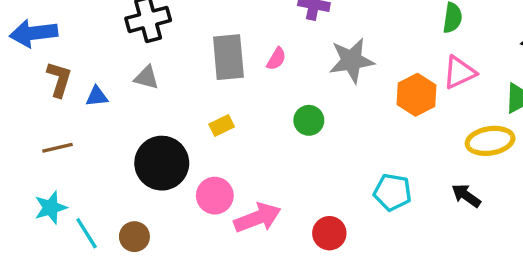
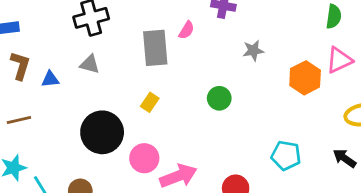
pink semicircle: (276, 59) -> (187, 30), moved
gray star: (352, 61) -> (253, 51), size x0.6
yellow rectangle: (222, 125) -> (150, 102), turned -30

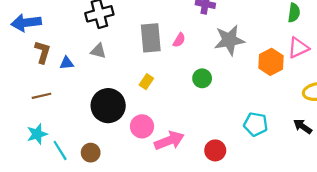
pink semicircle: (187, 30) -> (179, 40), moved
gray star: (253, 51) -> (229, 40), size x1.8

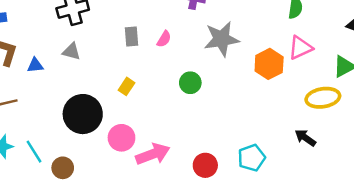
gray rectangle: (151, 38) -> (132, 36), size x0.6
cyan pentagon: (256, 124) -> (252, 158), moved, turned -30
cyan line: (60, 150) -> (34, 152), moved

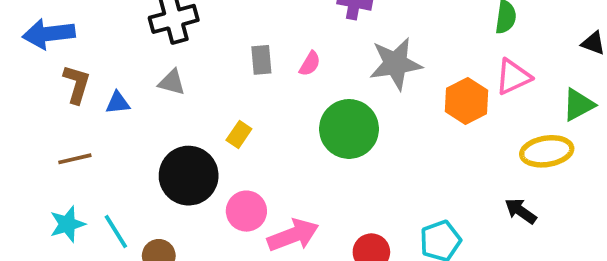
green circle: (190, 83) -> (349, 129), size x1.8
yellow rectangle: (127, 86) -> (239, 135), moved

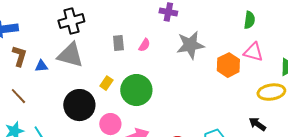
pink triangle: (513, 77) -> (253, 52), turned 40
gray triangle: (172, 82) -> (70, 55), size x1.8
green circle: (349, 129) -> (136, 90), moved
brown line: (75, 159) -> (18, 96), turned 60

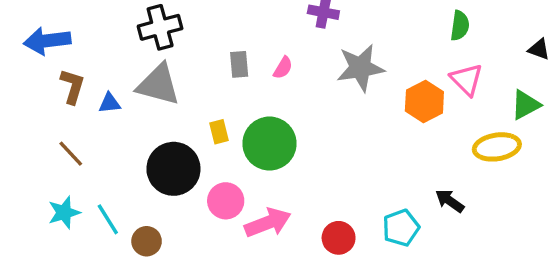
pink triangle: (253, 52) -> (467, 80), turned 30
yellow rectangle: (106, 83) -> (219, 132), turned -48
black arrow: (257, 124) -> (450, 201), moved

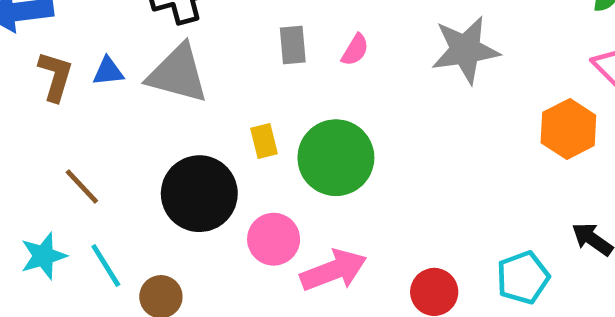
orange hexagon: (424, 101) -> (568, 129), moved
blue triangle: (109, 103) -> (108, 71), moved
brown line: (71, 154) -> (82, 186), moved

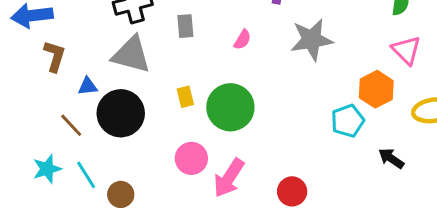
gray rectangle: (293, 45) -> (185, 26), moved
blue triangle: (108, 71) -> (88, 86), moved
black circle: (199, 194) -> (121, 113), moved
pink arrow: (334, 270) -> (229, 178), turned 144
cyan pentagon: (523, 278) -> (348, 121), moved

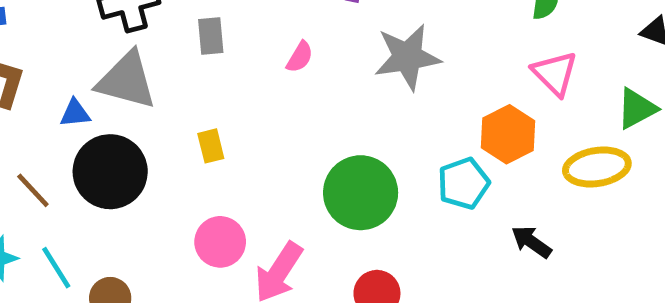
blue triangle: (88, 86) -> (75, 113), moved
green circle: (230, 107) -> (361, 193), moved

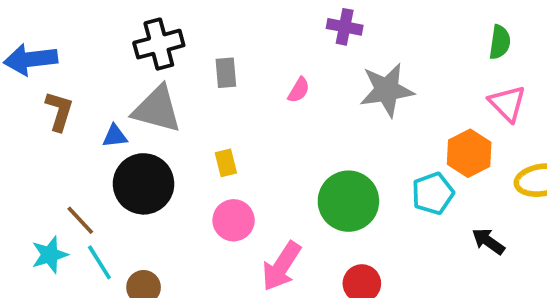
brown line: (33, 190) -> (80, 220), moved
pink circle: (220, 242) -> (234, 220), moved

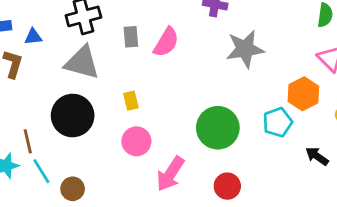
pink semicircle: (299, 90) -> (166, 42), moved, size x1.6
blue triangle: (115, 136) -> (33, 37), moved
brown line: (80, 220) -> (28, 141), turned 30

